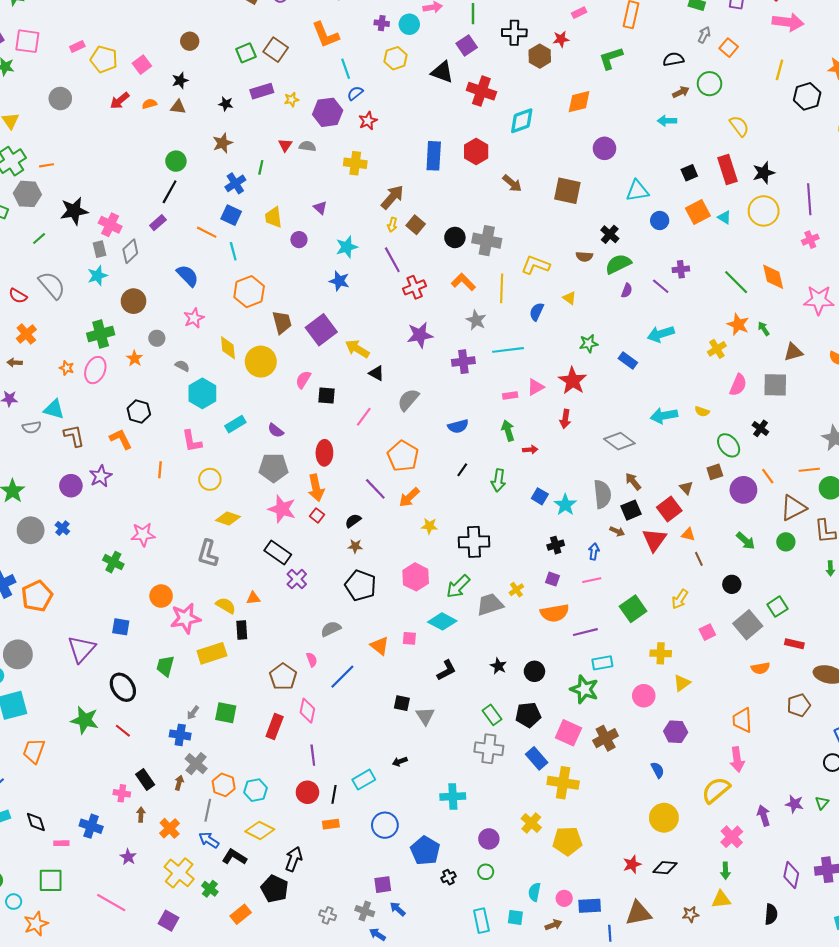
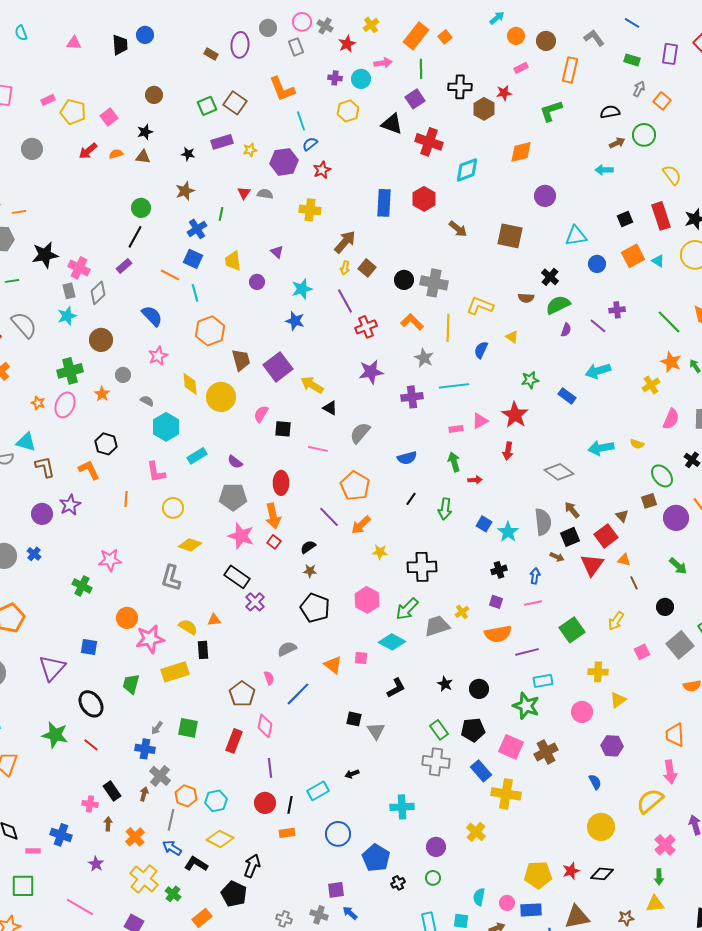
green line: (39, 239) -> (12, 281), turned 32
pink line: (364, 417) -> (318, 449), turned 66
yellow pentagon: (567, 841) -> (538, 875), moved

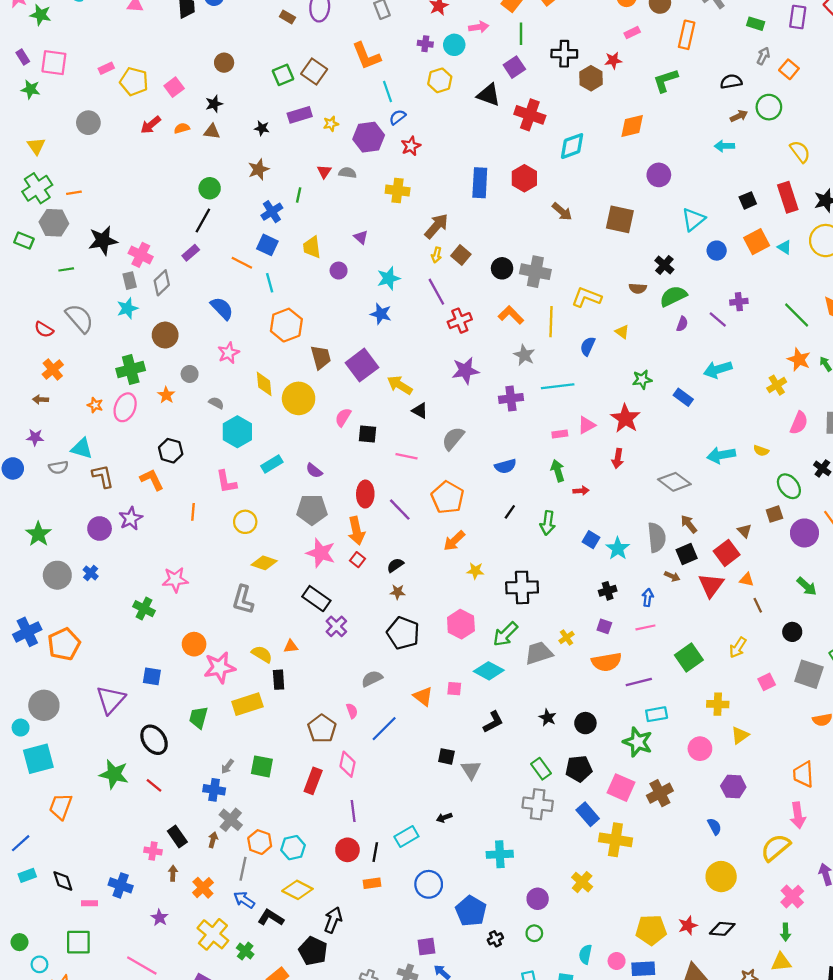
cyan triangle: (576, 236) -> (693, 219), turned -30
purple line: (329, 517) -> (400, 510), moved
gray square: (680, 645) -> (809, 674), turned -32

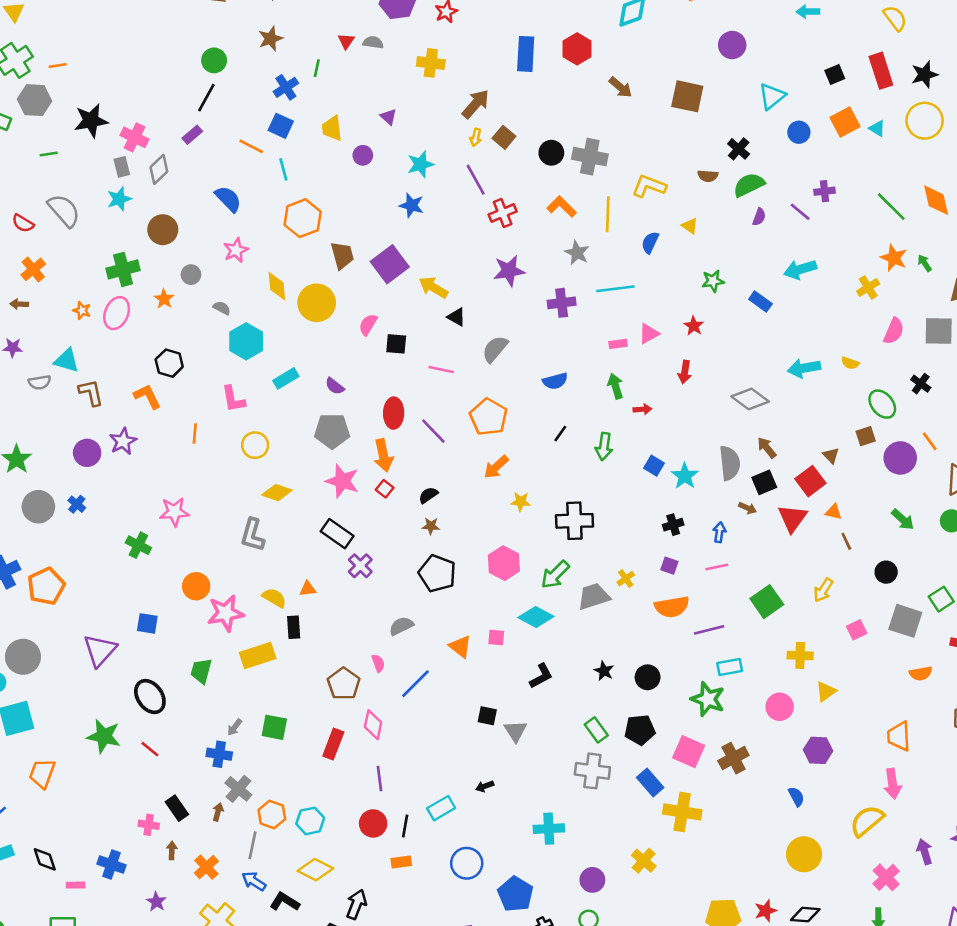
red star: (625, 418) -> (694, 326), size x0.6

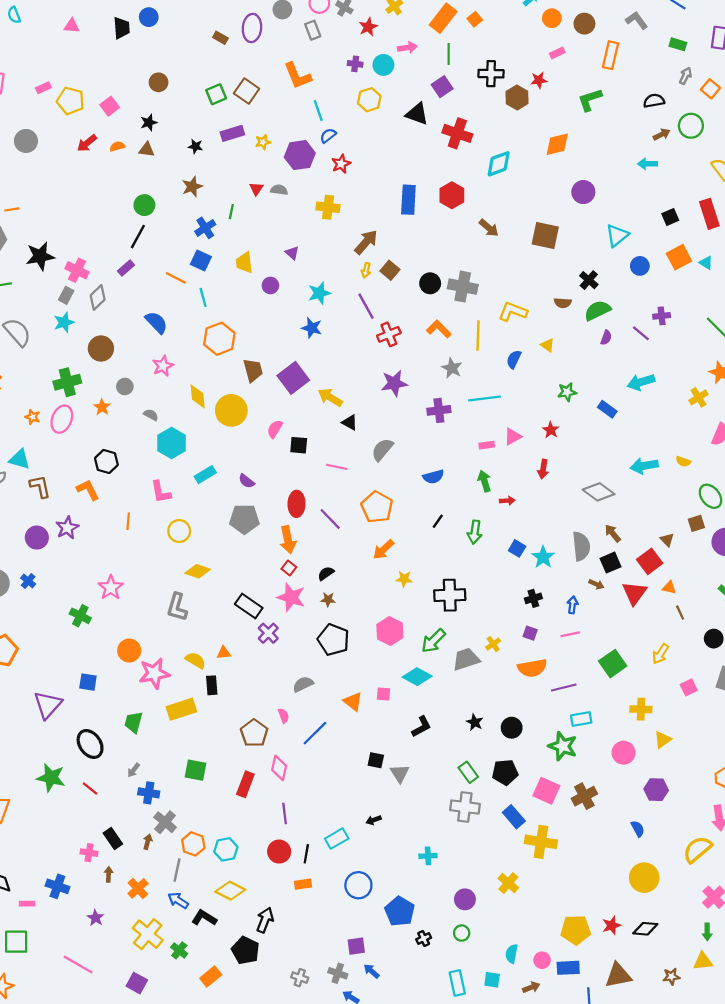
gray rectangle: (122, 167) -> (66, 295), turned 42
pink star: (342, 481) -> (291, 597), moved
pink star: (174, 512) -> (111, 588), turned -30
gray arrow: (235, 727) -> (134, 770), moved
cyan cross: (549, 829) -> (428, 856), size x0.7

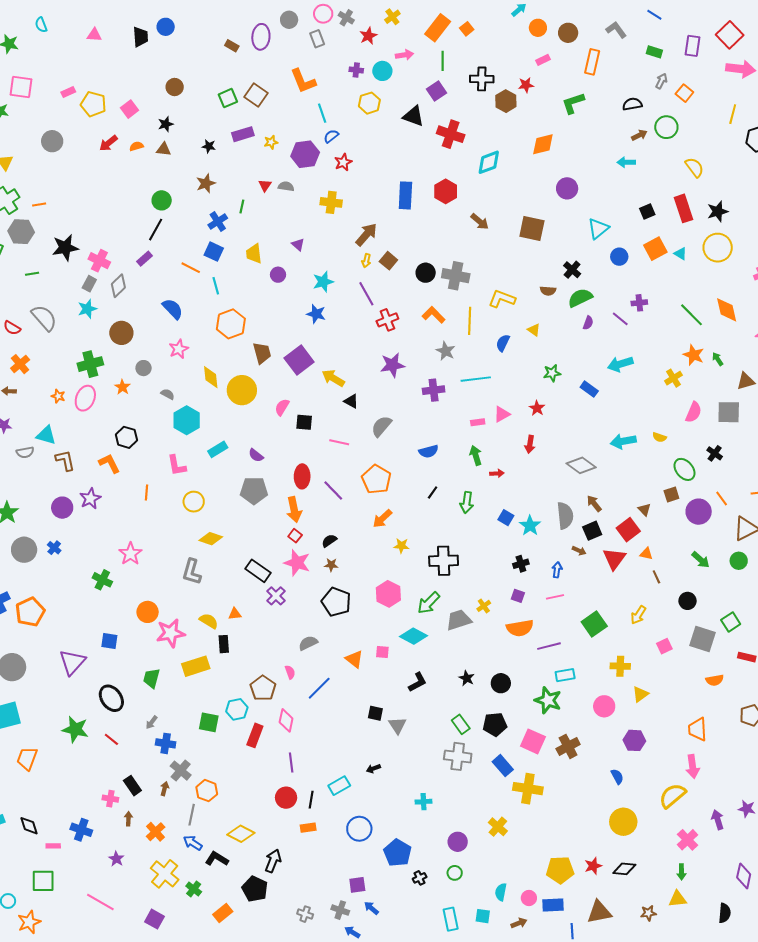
cyan hexagon: (226, 849) -> (237, 709), moved

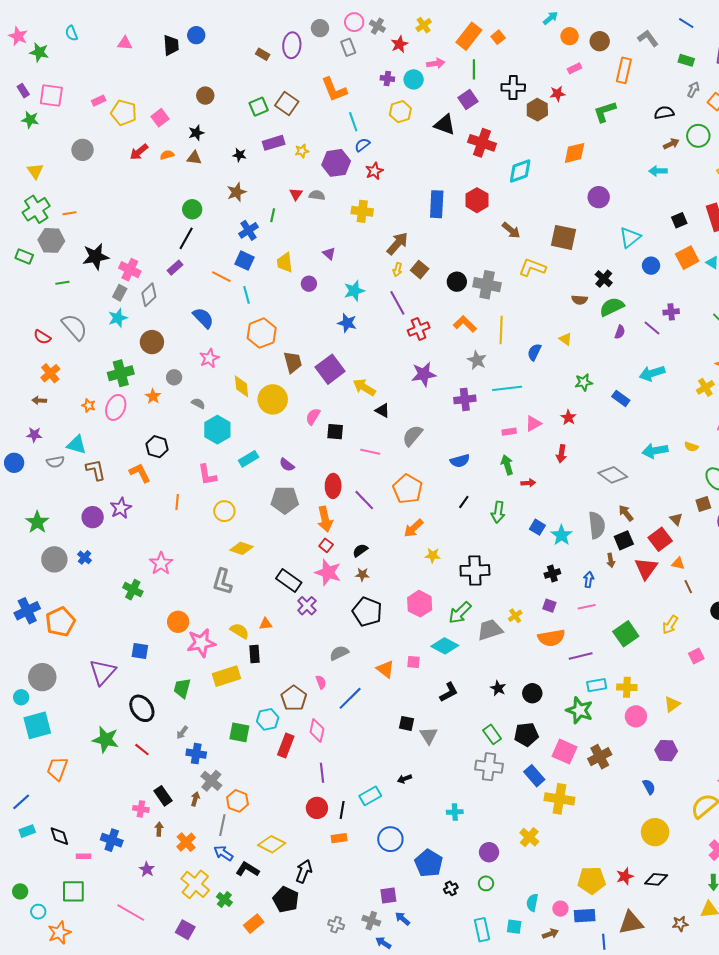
yellow L-shape: (502, 299) -> (532, 268), moved
brown arrow: (579, 551) -> (611, 560), turned 56
yellow cross: (620, 666) -> (627, 687), moved

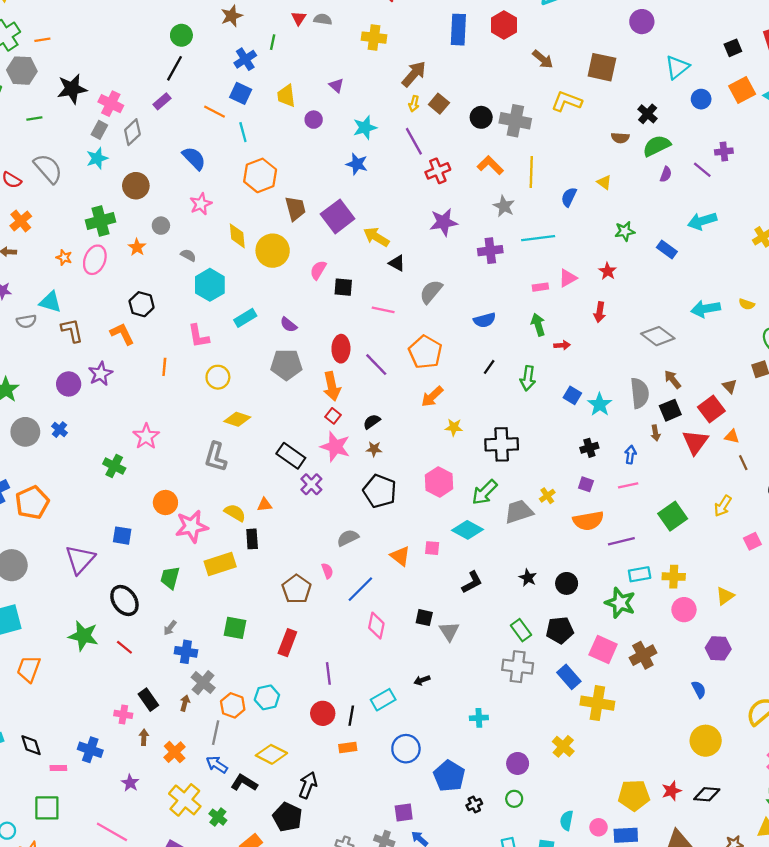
cyan hexagon: (268, 719) -> (267, 697), moved
pink diamond: (317, 730) -> (376, 626), moved

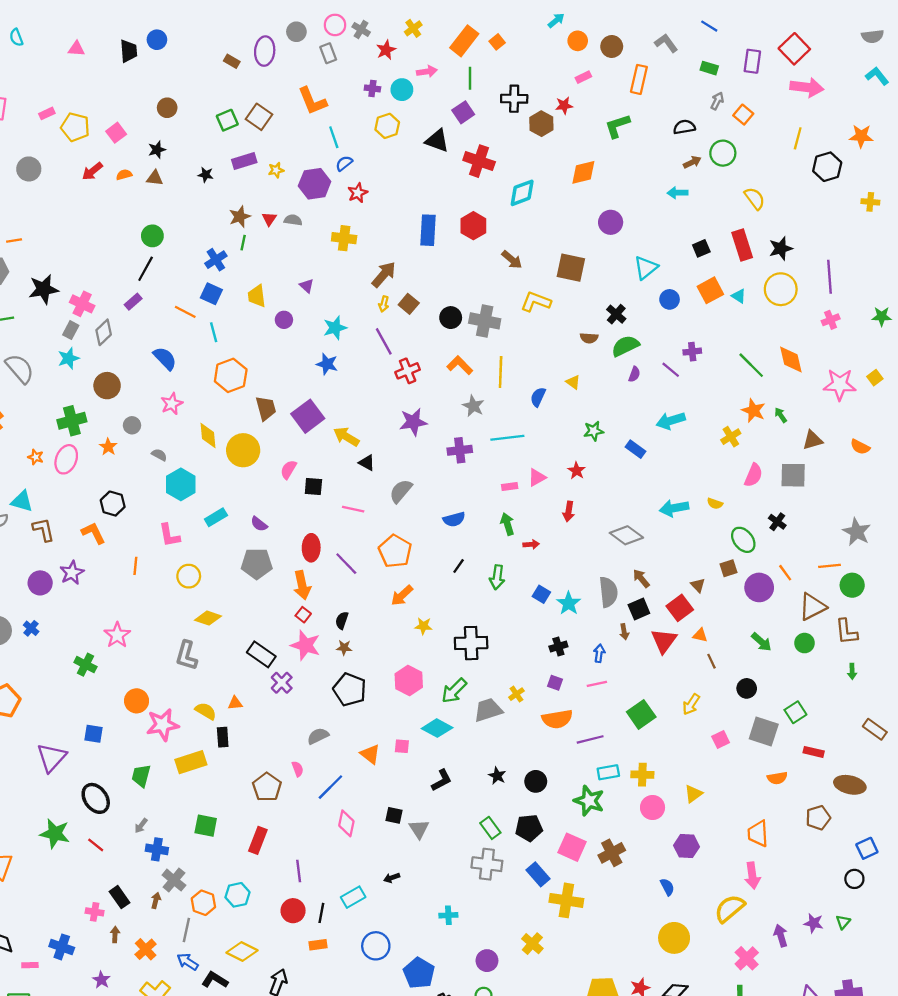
brown star: (232, 16) -> (240, 217), moved
black semicircle: (372, 422) -> (342, 620), turned -36

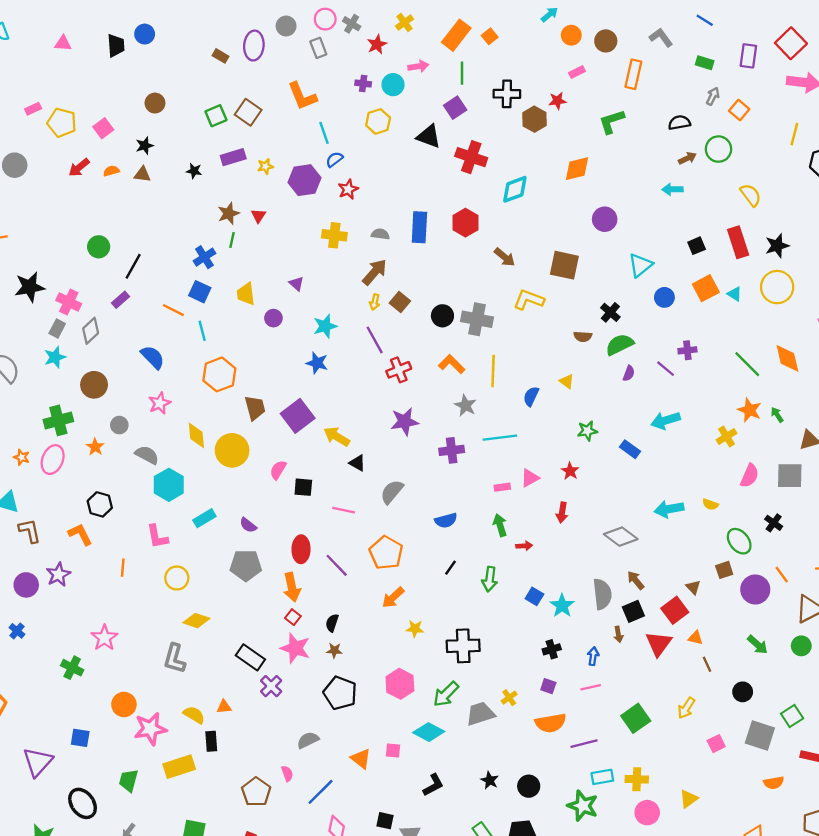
gray semicircle: (293, 220) -> (380, 234), moved
green circle: (152, 236) -> (99, 247), moved
gray semicircle: (159, 455) -> (147, 455), size x1.5

